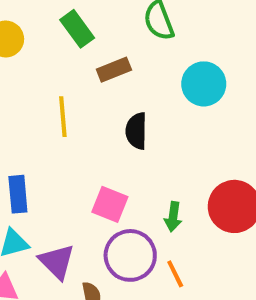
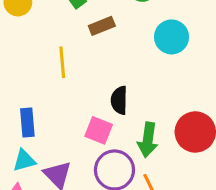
black semicircle: (136, 131) -> (119, 100), moved
green arrow: (173, 217) -> (148, 140), size x1.5

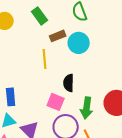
cyan circle: (172, 37) -> (79, 43), moved
yellow line: (62, 62) -> (45, 59), moved

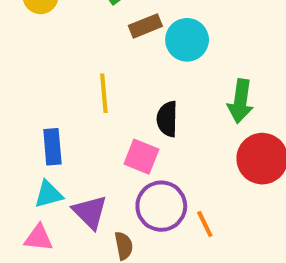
yellow line: (45, 59) -> (104, 93), moved
green arrow: (87, 108) -> (240, 101), moved

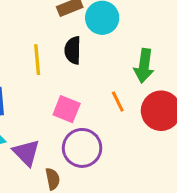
black semicircle: (167, 119) -> (73, 50), moved
orange line: (205, 224) -> (118, 101), moved

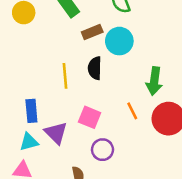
purple circle: (82, 148) -> (103, 150), size x0.7
purple triangle: (26, 153) -> (56, 133), moved

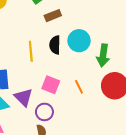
cyan circle: (119, 41) -> (79, 41), moved
orange line: (132, 111) -> (79, 87), moved
purple circle: (103, 150) -> (44, 112), moved

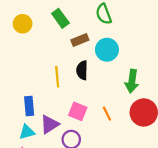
cyan circle: (79, 41) -> (107, 50), moved
purple triangle: (23, 97) -> (50, 124), turned 42

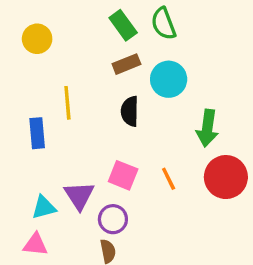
green rectangle: (60, 18) -> (123, 25), moved
yellow line: (57, 77) -> (67, 103), moved
blue rectangle: (29, 106) -> (37, 133), moved
purple triangle: (50, 124) -> (79, 196), turned -30

